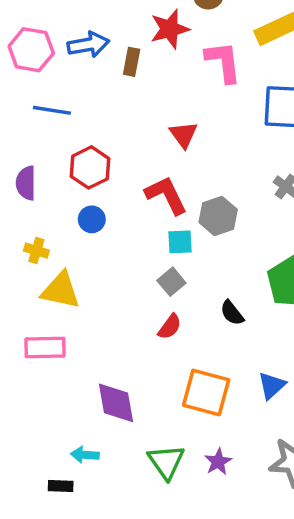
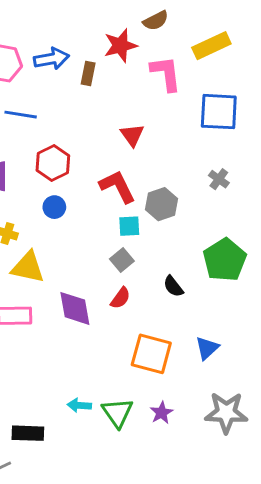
purple diamond: (116, 403) -> (75, 308), moved
cyan arrow: (85, 455) -> (79, 405), moved
black rectangle: (61, 486) -> (28, 433), size x1.5

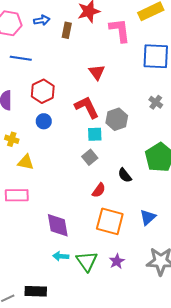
blue arrow: (51, 59) -> (42, 20), size x0.7
yellow triangle: (28, 267) -> (26, 162), size x0.7
red semicircle: (120, 298) -> (99, 190), moved
purple diamond: (75, 308) -> (58, 225), moved
black rectangle: (28, 433) -> (36, 291), moved

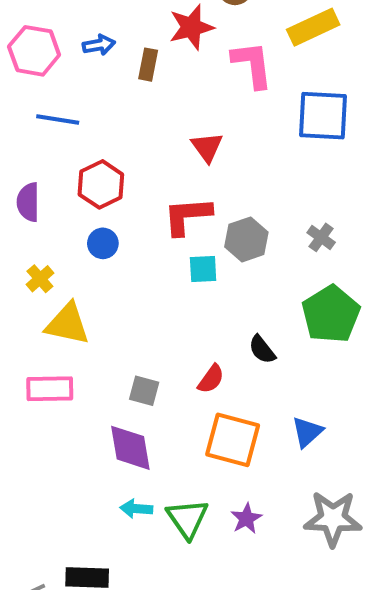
gray cross: (156, 102) -> (321, 237), moved
red L-shape: (87, 107) -> (187, 216), turned -68
yellow cross: (12, 139) -> (40, 279), turned 32
gray square: (90, 157) -> (144, 391), moved, turned -35
yellow triangle: (26, 162) -> (67, 324), size x1.4

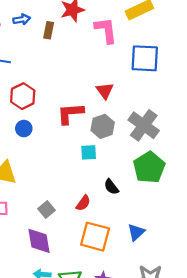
red triangle: (207, 147) -> (105, 91), moved
gray cross: (321, 237) -> (144, 125), size x2.0
cyan square: (203, 269) -> (89, 152), moved
gray square: (144, 391) -> (46, 210), turned 35

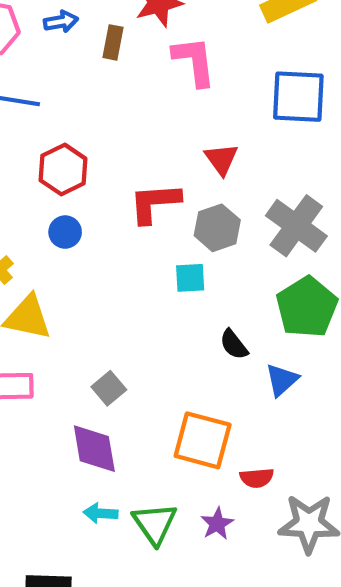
pink L-shape: (106, 30) -> (194, 61), moved
red semicircle: (83, 203) -> (257, 478), moved, turned 49
blue triangle: (136, 232) -> (282, 380), moved

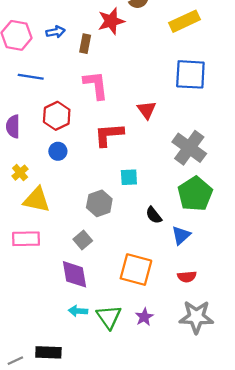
pink L-shape: (194, 61) -> (96, 85), moved
gray hexagon: (217, 228) -> (99, 203), moved
red semicircle: (257, 478) -> (187, 277), moved

